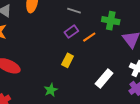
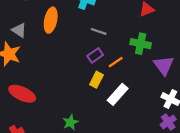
yellow rectangle: (68, 60) -> (96, 80), moved
white rectangle: (104, 79) -> (118, 94), moved

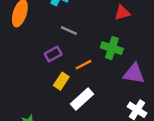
purple rectangle: (95, 55) -> (53, 54), moved
purple triangle: (164, 65) -> (134, 74), turned -50

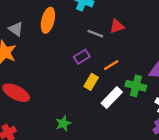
red triangle: (122, 13) -> (117, 26), moved
green cross: (112, 48) -> (136, 86), moved

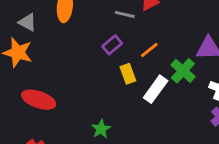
yellow rectangle: (91, 82) -> (128, 74), turned -42
green cross: (136, 86) -> (183, 71), turned 36

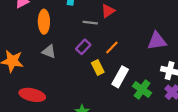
gray triangle: (28, 22) -> (49, 52), moved
green cross: (183, 71) -> (142, 90), moved

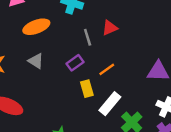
orange ellipse: (44, 22) -> (36, 27), turned 60
gray line: (90, 23) -> (88, 37), turned 56

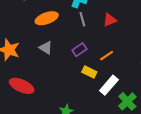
gray line: (88, 37) -> (82, 19), moved
yellow rectangle: (87, 89) -> (89, 72), turned -48

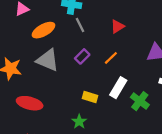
red triangle: (110, 20) -> (117, 26), moved
gray triangle: (46, 48) -> (48, 60), size x1.6
yellow rectangle: (89, 72) -> (90, 97), moved

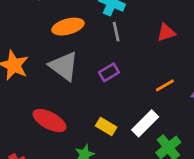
red triangle: (117, 26) -> (166, 33), moved
orange line: (111, 58) -> (165, 85), moved
red ellipse: (30, 103) -> (49, 121), moved

